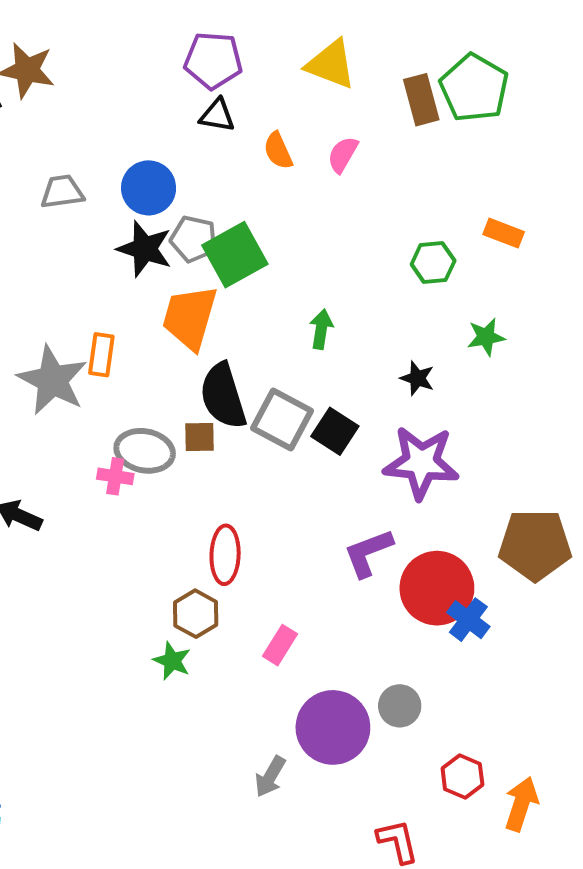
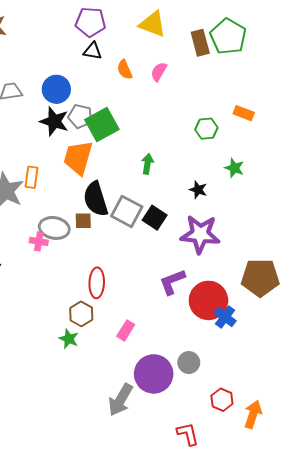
green star: (486, 337) -> (234, 168), turned 30
gray arrow: (270, 776) -> (121, 400), size x1.5

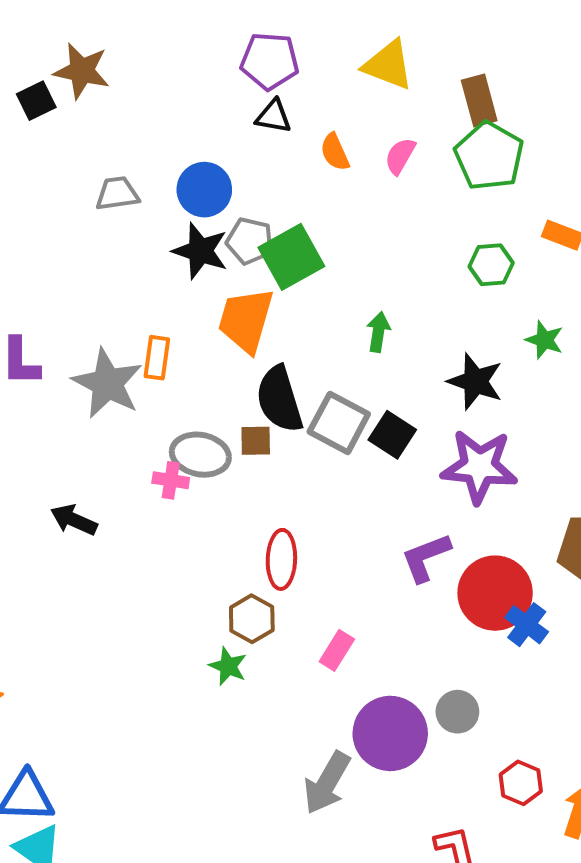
green pentagon: (228, 37) -> (489, 156), moved
black star: (198, 190) -> (475, 381), size x1.6

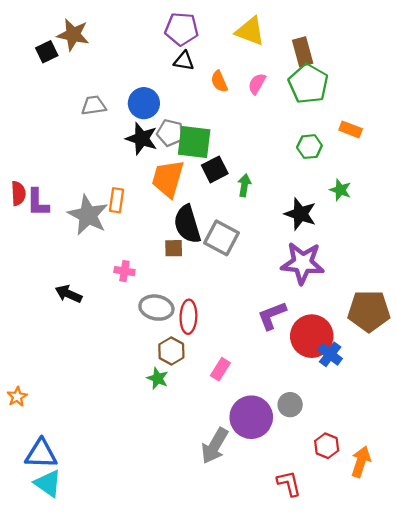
green square: (291, 257) -> (194, 142), turned 36
black square: (392, 435) -> (215, 169), moved, turned 30
gray ellipse: (200, 455) -> (156, 308), moved

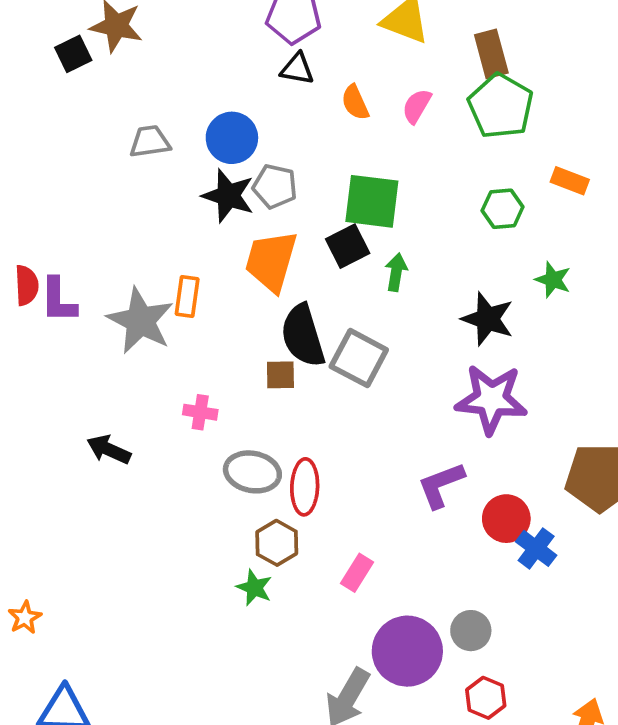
green square: (194, 142) -> (372, 201), moved
red circle: (312, 336) -> (506, 519), size x0.7
red hexagon: (327, 446) -> (486, 698), moved

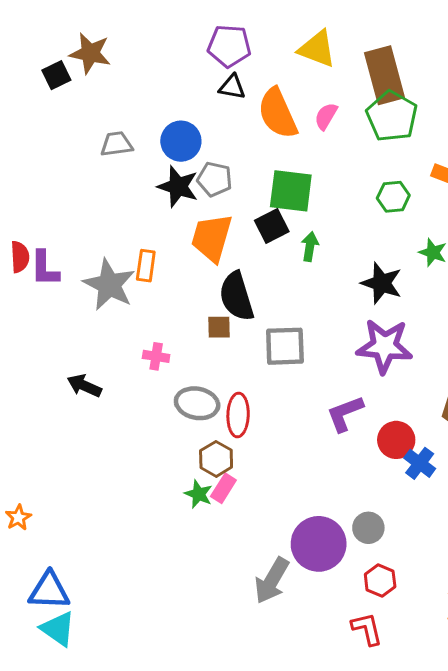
brown rectangle: (491, 54) -> (385, 75), size x1.5
orange semicircle: (355, 102) -> (278, 113), size x1.8
gray square: (359, 358) -> (285, 346), moved, turned -30
pink rectangle: (357, 573) -> (223, 488), moved

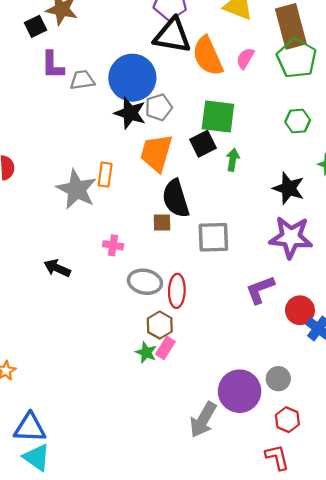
black triangle: (232, 87) -> (172, 36), size x1.8
blue circle: (181, 141) -> (132, 78), size x1.5
gray pentagon: (215, 179) -> (159, 107), turned -30
purple L-shape: (45, 269) -> (53, 65), moved

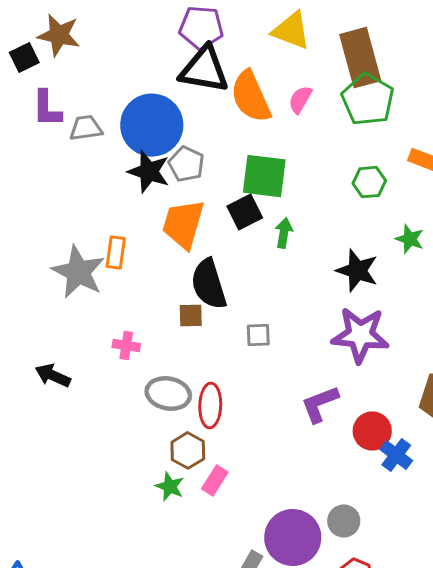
gray pentagon: (159, 107) -> (186, 164), turned -30
gray square: (213, 237) -> (258, 335), size x0.6
pink rectangle: (165, 348) -> (215, 480), moved

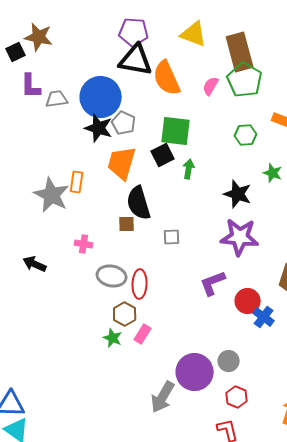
pink semicircle: (300, 100) -> (211, 86), moved

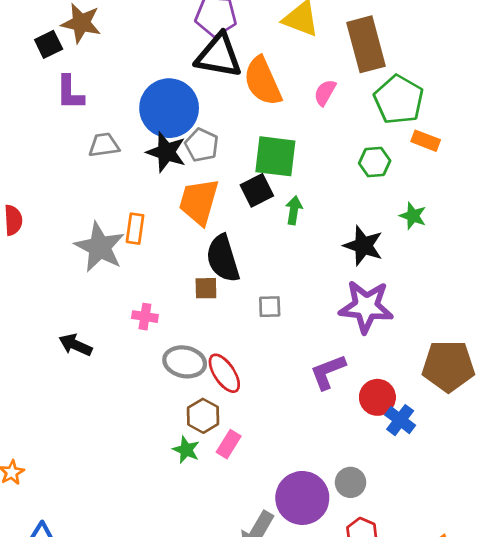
green pentagon: (245, 80) -> (399, 100), moved
gray trapezoid: (57, 99) -> (104, 145), moved
red ellipse: (140, 284) -> (224, 373), turned -36

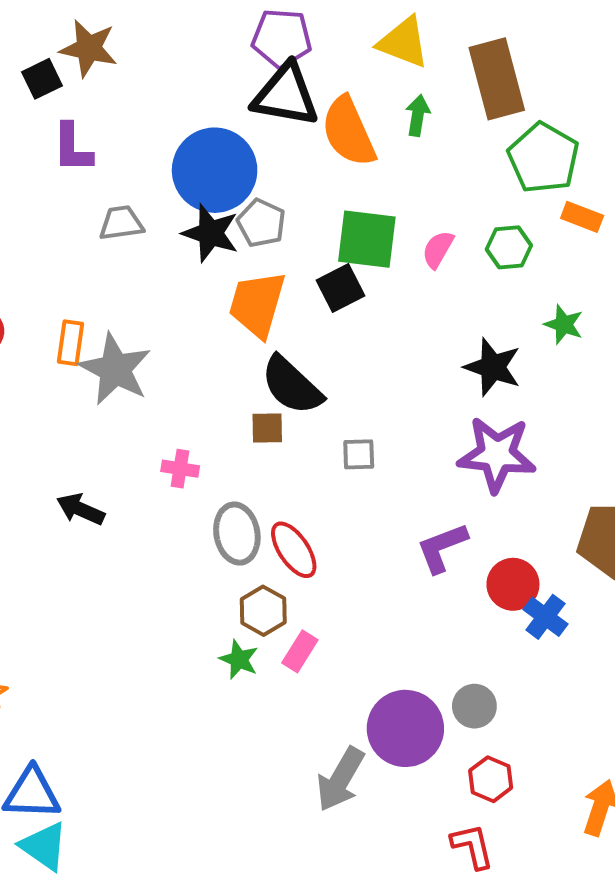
pink semicircle: (325, 93) -> (438, 249), moved
green arrow: (294, 210) -> (418, 115), moved
orange rectangle: (135, 229) -> (70, 343), moved
black semicircle: (223, 258) -> (292, 385), turned -30
gray ellipse: (185, 362) -> (237, 534), turned 69

